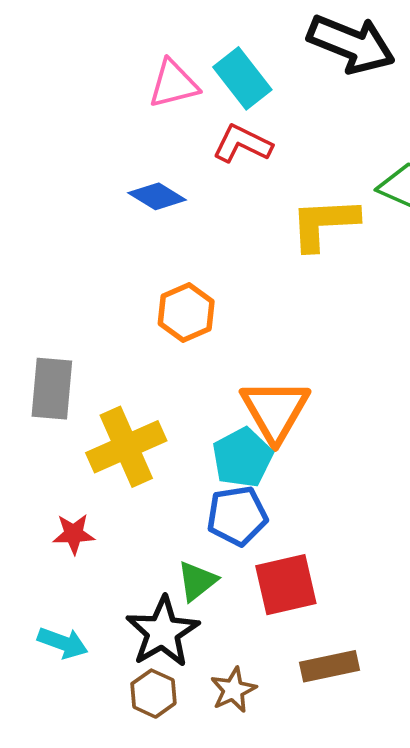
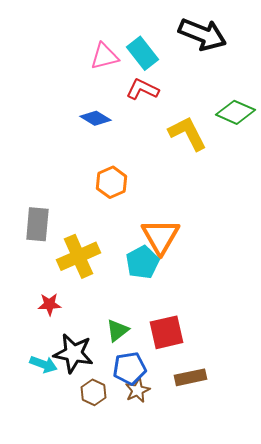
yellow L-shape: (324, 224) -> (187, 133), turned 66
blue pentagon: (237, 516) -> (129, 368), moved
black star: (163, 632) -> (73, 353), moved, turned -30

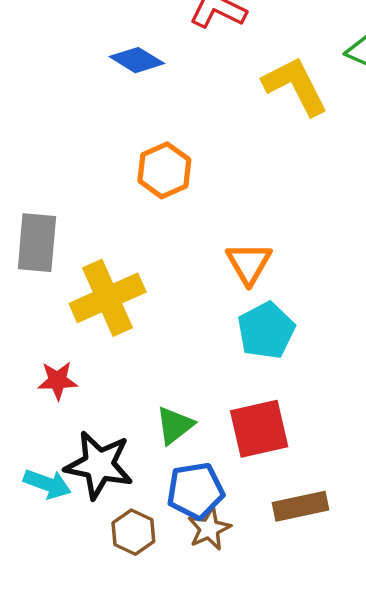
orange triangle: (160, 236) -> (249, 263), size x0.7
cyan pentagon: (142, 262) -> (266, 331), moved

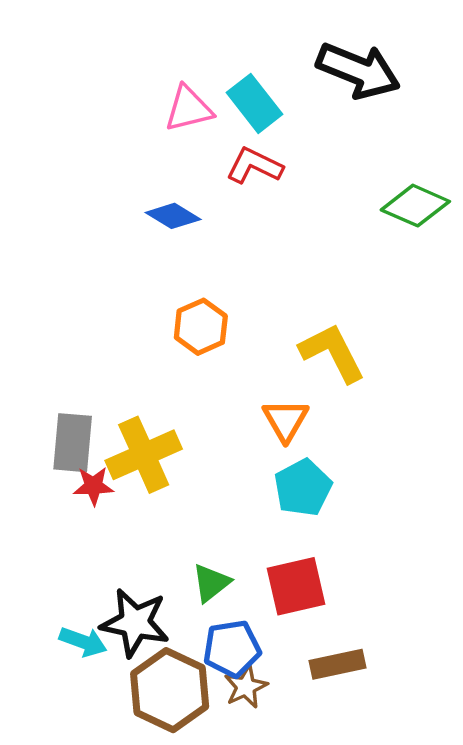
yellow L-shape: (295, 86) -> (332, 353), moved
gray rectangle: (37, 243) -> (73, 443), moved
red star: (58, 381) -> (93, 486), moved
brown hexagon: (133, 532) -> (170, 690), size x1.8

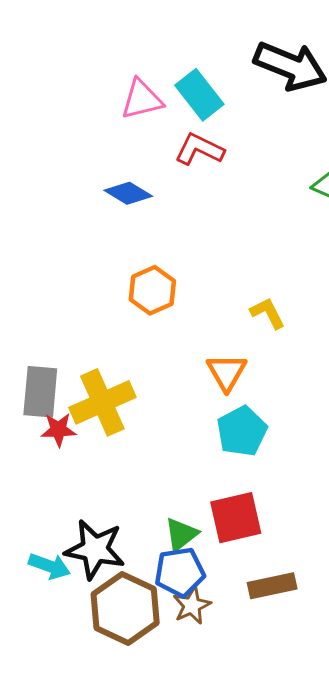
yellow L-shape: (332, 353) -> (268, 313), size x0.6
green triangle: (211, 583) -> (181, 534), moved

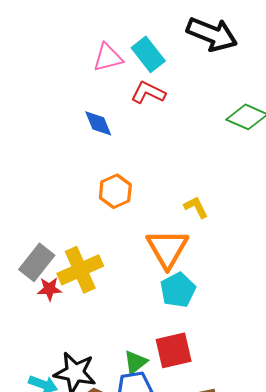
blue diamond: (128, 193) -> (98, 123), turned 36
orange triangle: (227, 372) -> (167, 249), size x1.5
gray rectangle: (40, 392) -> (37, 262), turned 33

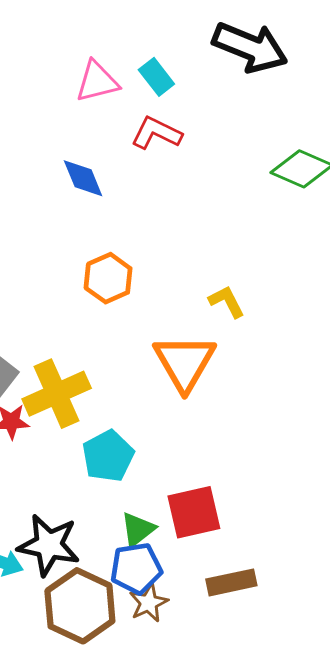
cyan rectangle: (148, 54) -> (156, 77), size x0.7
cyan pentagon: (178, 290) -> (108, 456), moved

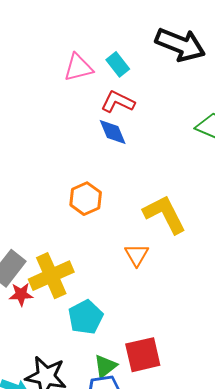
blue diamond: (83, 178) -> (113, 132), moved
yellow L-shape: (227, 302) -> (165, 214), size x1.8
orange triangle: (185, 362) -> (137, 255), size x0.6

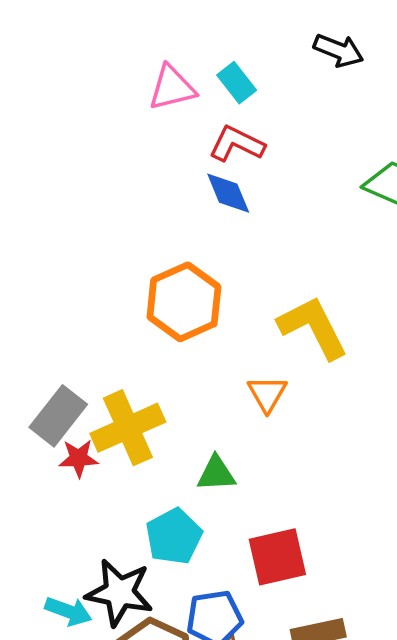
black arrow: (180, 45) -> (339, 50), size x0.6
orange hexagon: (86, 199) -> (184, 302), size x1.4
cyan pentagon: (86, 317) -> (174, 536), moved
green triangle: (105, 366) -> (216, 474), moved, turned 35

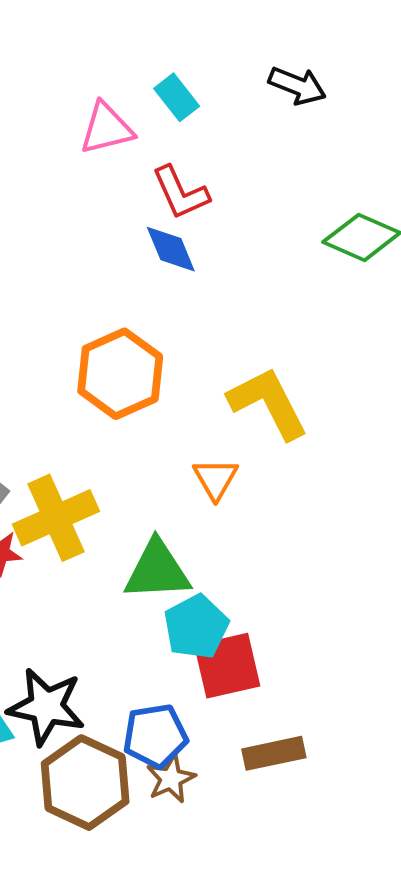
cyan rectangle: (237, 83) -> (177, 97), moved
red L-shape: (237, 144) -> (181, 193), turned -140
green triangle: (216, 474) -> (157, 570), size x1.5
cyan pentagon: (174, 536) -> (196, 627), moved

